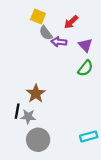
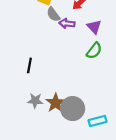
brown star: (36, 94) -> (56, 103), moved
black line: (17, 111) -> (29, 65), moved
gray circle: (38, 140) -> (73, 109), moved

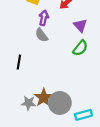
gray semicircle: (53, 14) -> (42, 35), moved
purple arrow: (67, 23) -> (44, 18), moved, turned 96
gray star: (35, 101) -> (29, 103), moved

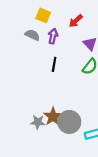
gray semicircle: (42, 35) -> (32, 35), moved, turned 152
black line: (19, 62) -> (54, 64), moved

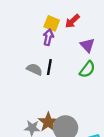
yellow square: (43, 15) -> (52, 23), moved
gray semicircle: (32, 35) -> (34, 69), moved

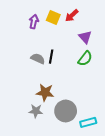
purple arrow: (48, 37) -> (34, 22), moved
brown star: (48, 122) -> (45, 93), moved, turned -30

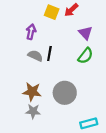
purple arrow: (34, 22) -> (31, 32), moved
brown star: (45, 93) -> (32, 92), moved
gray circle: (66, 111) -> (65, 93), moved

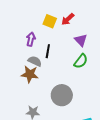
black line: (49, 54) -> (48, 51), moved
brown star: (32, 92) -> (30, 74), moved

